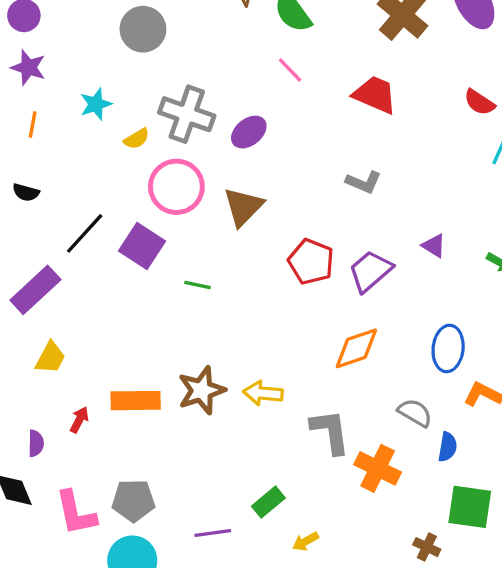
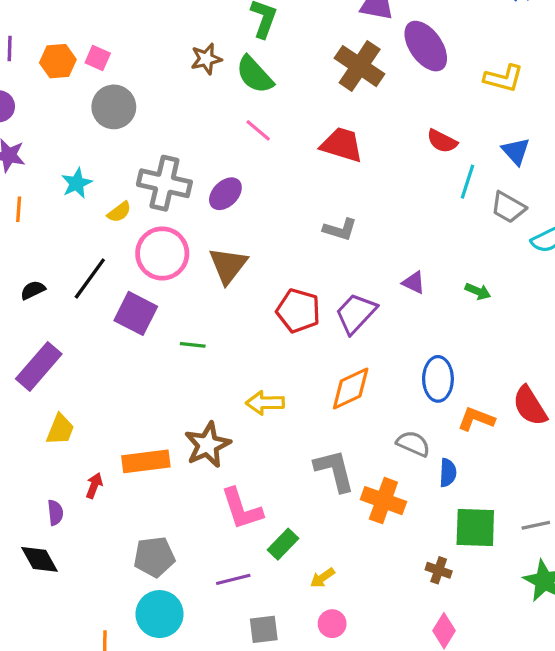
black semicircle: (26, 192) -> (33, 290), moved, turned 145
black line: (85, 233) -> (90, 278), moved
yellow arrow: (263, 393) -> (265, 403), moved
pink L-shape: (76, 513) -> (242, 509), moved

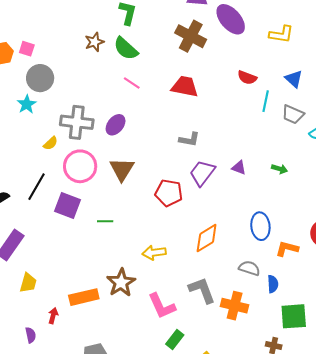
cyan star: (77, 183) -> (27, 104), moved
purple trapezoid: (356, 313) -> (202, 173), moved
pink L-shape: (242, 509) -> (162, 306), moved

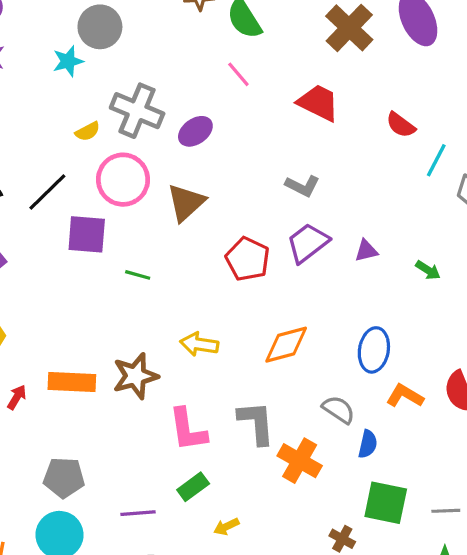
red semicircle: (247, 78) -> (401, 125), moved
purple triangle: (239, 168) -> (366, 251), turned -49
purple square: (68, 205) -> (87, 234), turned -32

